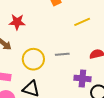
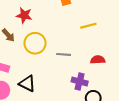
yellow circle: (33, 59) -> (35, 43), moved

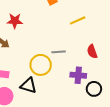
yellow circle: (35, 43) -> (41, 65), moved
red semicircle: (98, 60) -> (92, 51), turned -96

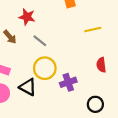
gray line: (59, 52) -> (40, 41), moved, turned 32
purple cross: (78, 75) -> (68, 82), moved, turned -35

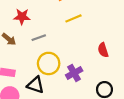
yellow line: (93, 30) -> (73, 18), moved
gray line: (40, 41) -> (39, 38), turned -48

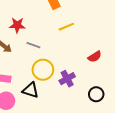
gray line: (39, 38) -> (33, 45), turned 40
red semicircle: (103, 50) -> (95, 57), turned -104

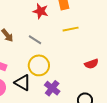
red star: (17, 25) -> (41, 11), moved
purple cross: (67, 79) -> (52, 88), moved, turned -35

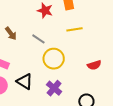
yellow circle: (39, 65) -> (54, 59), moved

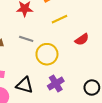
red semicircle: (94, 65) -> (82, 39), moved
purple cross: (54, 88) -> (56, 83), turned 35

